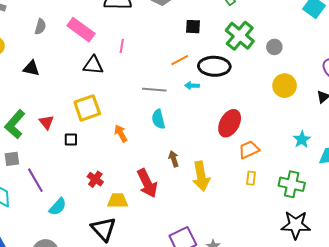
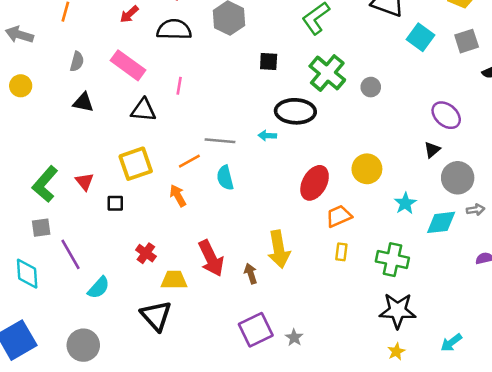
orange line: (180, 60) -> (189, 161), moved
black triangle: (31, 68) -> (83, 102), moved
yellow circle: (285, 86) -> (367, 169), moved
brown arrow: (174, 159) -> (251, 274), moved

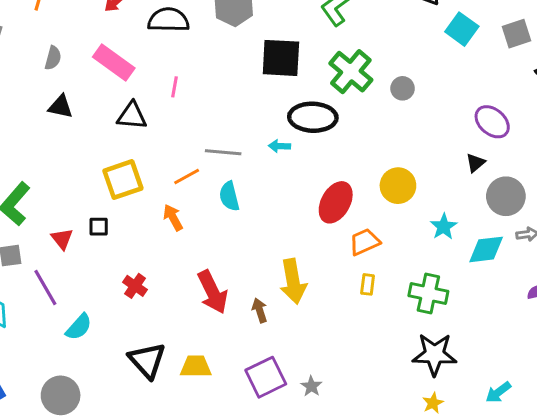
black square: (269, 61) -> (281, 58), size x1.8
red triangle: (85, 182) -> (62, 239), moved
yellow trapezoid: (174, 280) -> (196, 367), moved

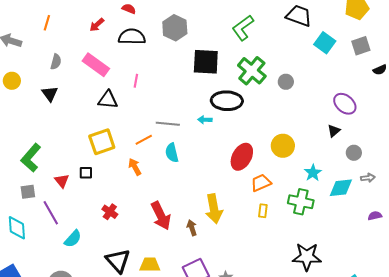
black triangle: (61, 107) -> (50, 94), moved, turned 42
gray circle: (506, 196) -> (354, 153), size x0.6
green cross: (428, 294) -> (301, 202), moved

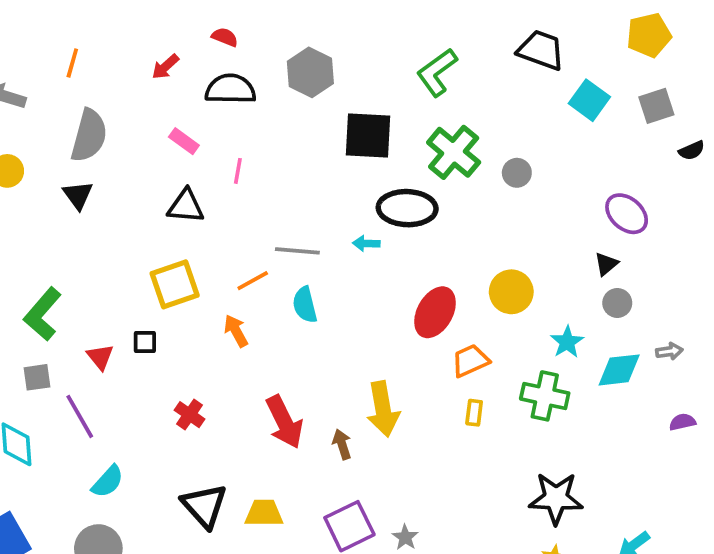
gray semicircle: (56, 62) -> (89, 136), size x1.8
pink rectangle: (96, 65) -> (184, 141), moved, size x0.6
gray circle: (354, 153) -> (617, 303), moved
cyan semicircle: (73, 239) -> (108, 482), moved

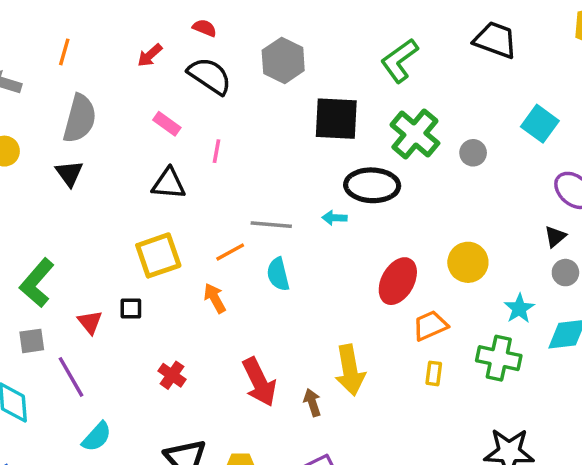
black semicircle: (230, 89) -> (210, 76), turned 33
cyan square: (589, 100) -> (540, 124), moved

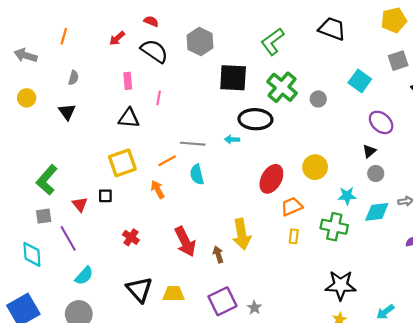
gray semicircle: (80, 119) -> (73, 78), size x0.5
pink rectangle: (167, 124) -> (128, 81), turned 49
cyan star: (519, 308) -> (347, 196), turned 30

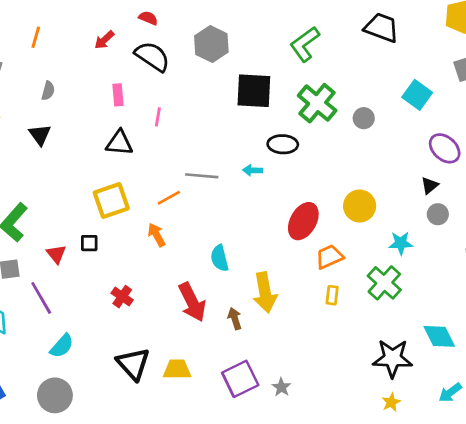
black ellipse: (255, 119) -> (283, 144), size x0.7
cyan semicircle: (197, 175) -> (220, 258), moved
cyan diamond: (377, 212) -> (439, 336), moved, turned 70
green cross: (334, 227) -> (384, 283), turned 30

